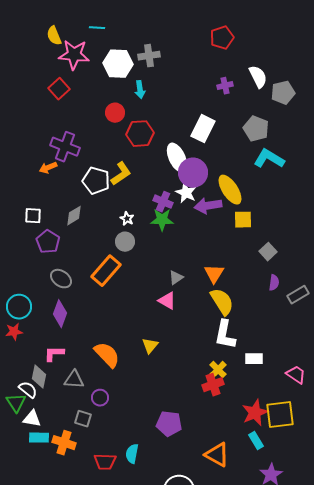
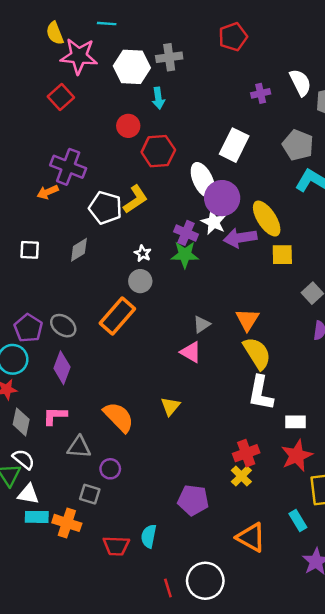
red pentagon: (222, 38) -> (233, 37), moved
purple pentagon: (48, 242) -> (28, 328), moved
yellow cross: (218, 370) -> (241, 476), moved
gray diamond: (39, 377) -> (21, 422), moved
red star: (255, 413) -> (297, 456), moved

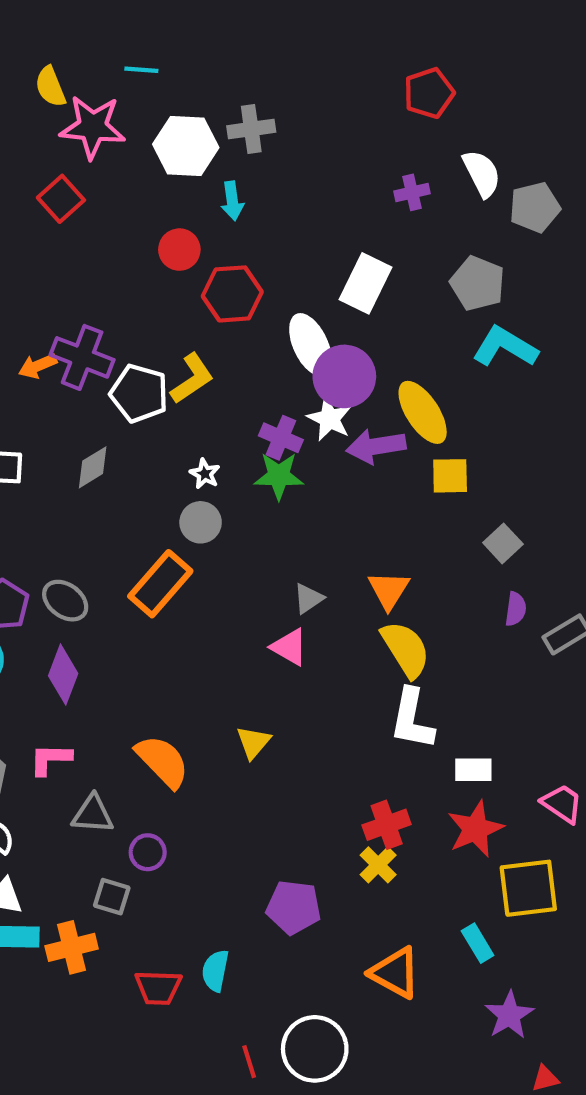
red pentagon: (233, 37) -> (429, 93), moved
purple cross: (68, 167) -> (82, 357), moved
orange cross: (67, 523) -> (72, 947), turned -32

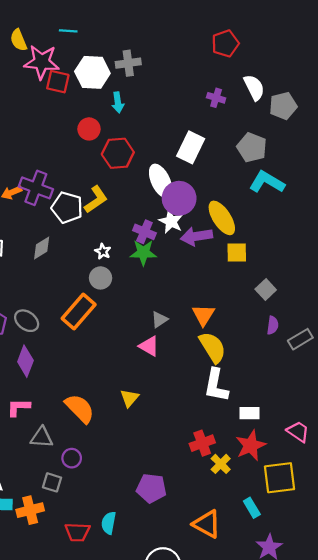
purple cross: (412, 192) -> (216, 98), turned 30
red square: (61, 199) -> (58, 82), moved, turned -35
yellow cross: (378, 865) -> (221, 464), moved

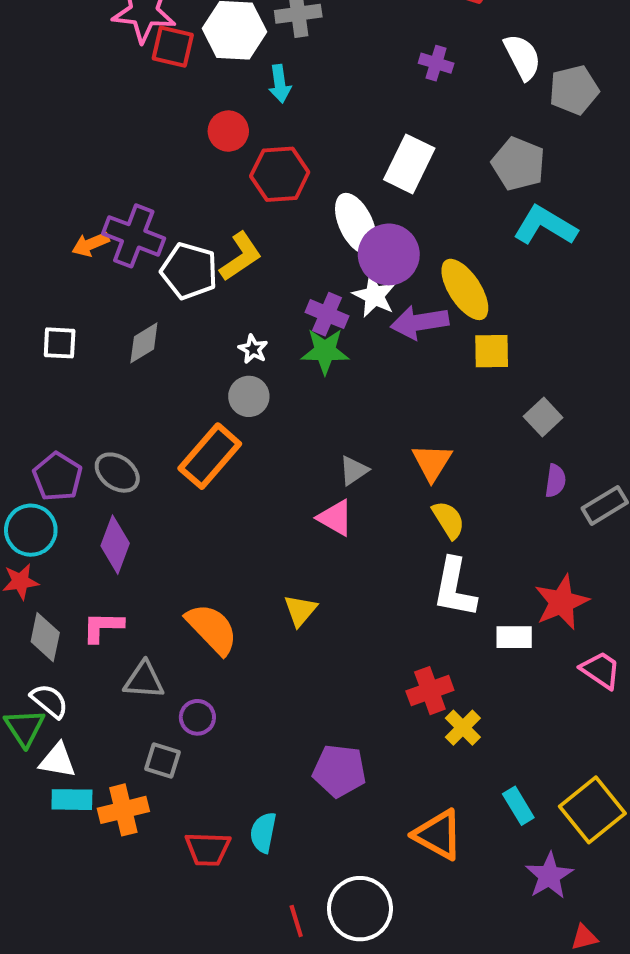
purple cross: (216, 98) -> (436, 63), moved
yellow semicircle: (213, 347) -> (448, 520), size x0.7
red star: (251, 445) -> (562, 602), moved
yellow square: (280, 478) -> (592, 810), moved, turned -32

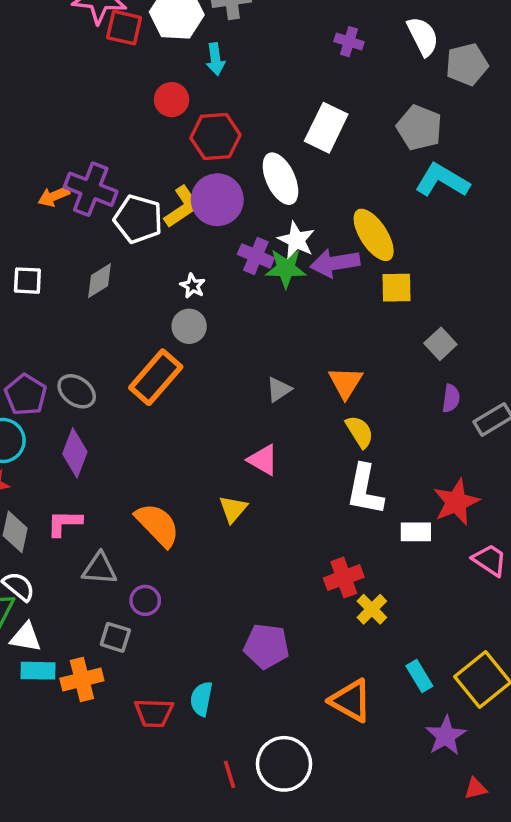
purple circle: (389, 254) -> (217, 200), moved
green star: (325, 351) -> (286, 268), moved
pink triangle: (335, 518) -> (263, 460), moved

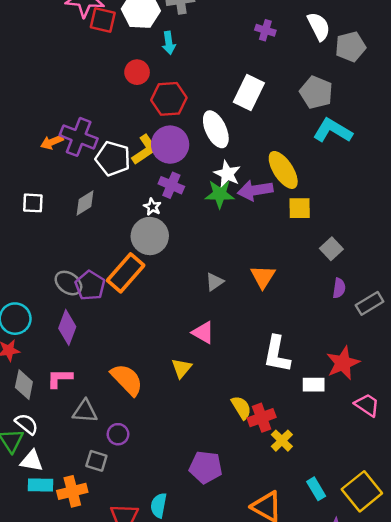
purple cross: (256, 256) -> (171, 185), moved
gray circle: (189, 326) -> (150, 236), size x1.5
purple pentagon: (26, 395) -> (90, 286), moved
yellow semicircle: (360, 432) -> (241, 408), moved

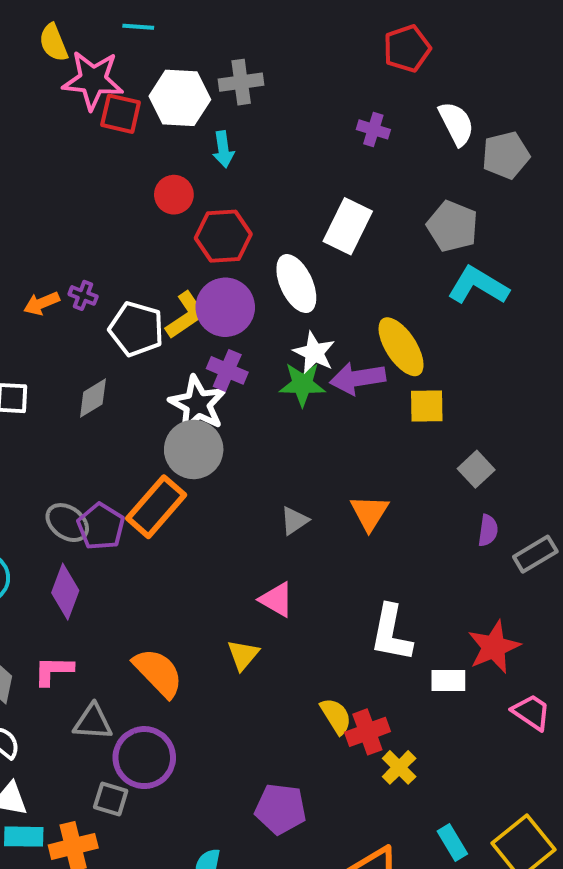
purple cross: (79, 137) -> (83, 295), size x0.5
white star: (152, 207) -> (198, 404), size x2.0
purple circle: (118, 434) -> (144, 758), size x1.8

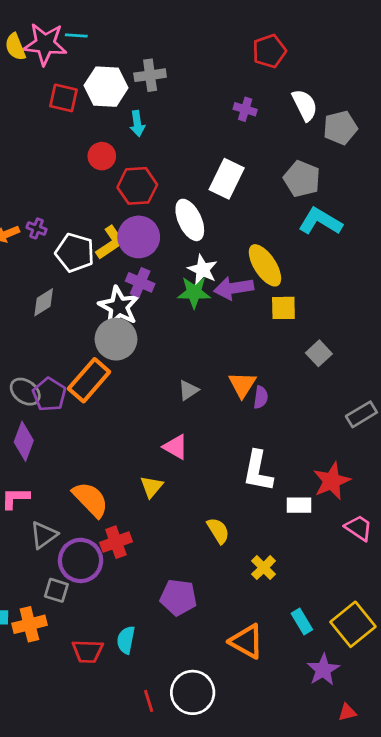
pink star: (93, 80) -> (45, 44), moved
purple semicircle: (488, 530) -> (261, 397), moved
gray triangle: (93, 722) -> (44, 535), turned -40
red cross: (367, 732) -> (116, 542), moved

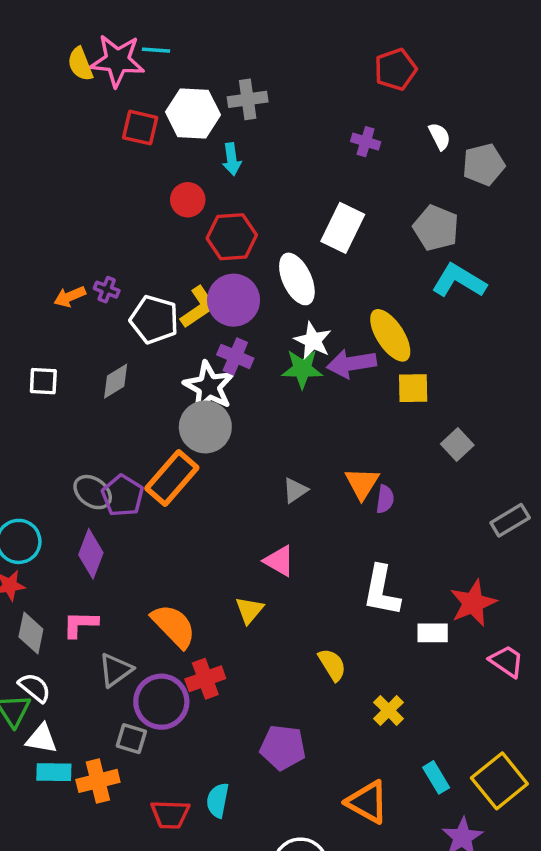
white semicircle: (305, 105) -> (440, 136), size x0.7

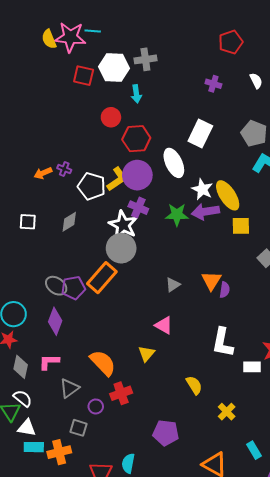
white star: (313, 341) -> (202, 189), moved
purple pentagon: (123, 496) -> (73, 288), turned 30
purple circle: (161, 702) -> (96, 406), size x0.5

